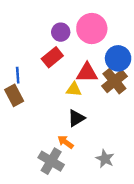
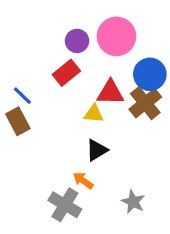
blue line: (18, 75) -> (22, 96), turned -42

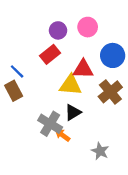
pink circle: (116, 36) -> (88, 27), size x0.7
brown cross: (145, 103) -> (110, 92), moved
yellow triangle: (94, 114) -> (71, 85), size x1.5
gray cross: (65, 205) -> (50, 124), moved

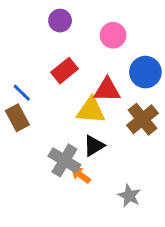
purple circle: (58, 30) -> (60, 21), moved

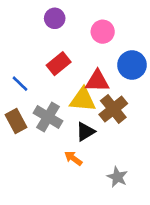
brown rectangle: (17, 118) -> (16, 121), moved
brown cross: (142, 119) -> (113, 109), moved
gray cross: (64, 160) -> (48, 117), moved

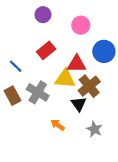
black triangle: (85, 132) -> (79, 104), moved, turned -35
gray star: (117, 177) -> (94, 129), moved

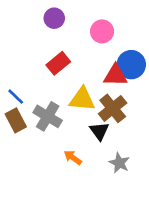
red triangle: (77, 64) -> (115, 75), moved
blue line: (16, 66) -> (16, 97), moved

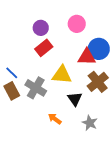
purple circle: (54, 18) -> (41, 28), moved
brown cross: (113, 108) -> (98, 82), moved

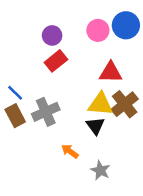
blue circle: (99, 49) -> (126, 25), moved
yellow triangle: (62, 75) -> (100, 104), moved
gray cross: (36, 88) -> (46, 112), turned 35
gray star: (90, 123) -> (100, 170), moved

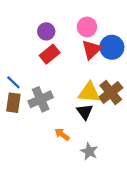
blue circle: (126, 25) -> (112, 47), moved
red triangle: (111, 72) -> (91, 50), moved, turned -45
brown rectangle: (15, 116) -> (13, 103), turned 36

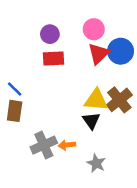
red rectangle: (50, 54) -> (54, 58), turned 36
gray cross: (41, 99) -> (44, 145), moved
orange arrow: (62, 134) -> (67, 145), turned -42

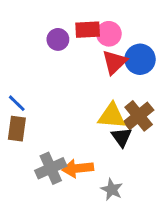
red rectangle: (54, 58) -> (88, 30), moved
black triangle: (91, 121) -> (122, 137), moved
orange arrow: (67, 145) -> (78, 168), size x1.5

